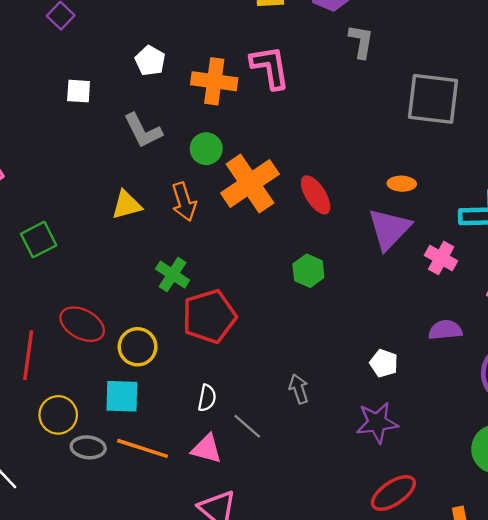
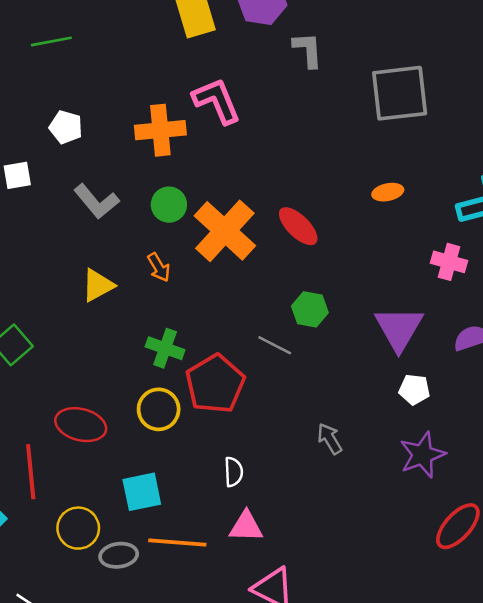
white pentagon: (150, 61) -> (66, 127), moved
orange arrow: (184, 202) -> (159, 267), size x0.7
purple triangle: (389, 229) -> (399, 328), moved
yellow circle: (138, 347) -> (159, 409), moved
gray line: (247, 426) -> (275, 345), moved

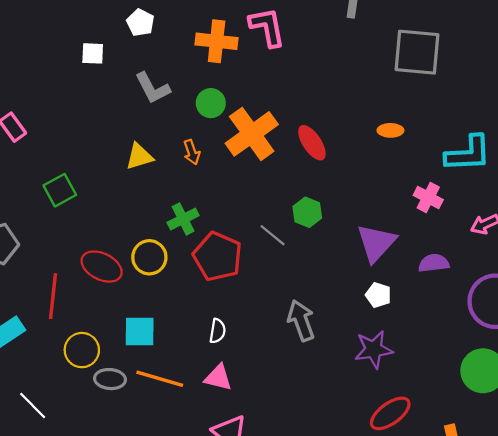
green cross: (165, 348) -> (183, 219), turned 32
red pentagon: (215, 384) -> (218, 256), turned -30
yellow circle: (159, 409) -> (149, 257), moved
gray arrow: (330, 439) -> (301, 320), size x1.5

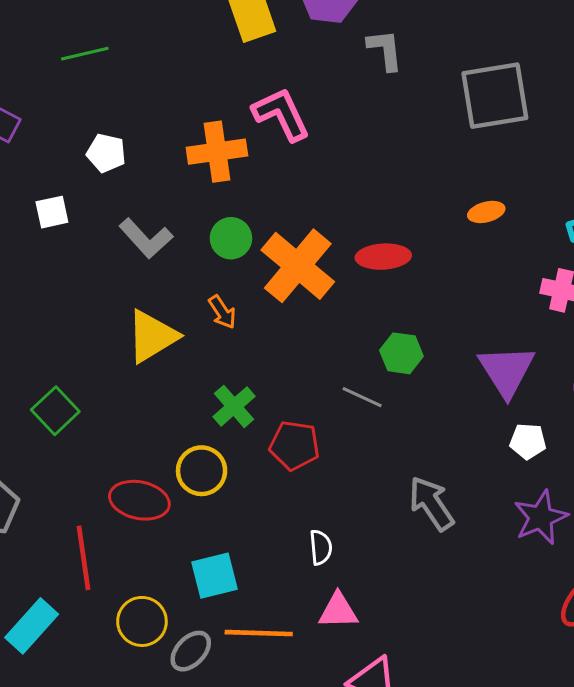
red ellipse: (312, 143) -> (383, 257), turned -45
yellow triangle: (139, 156) -> (152, 336), size x1.4
red pentagon: (218, 256) -> (294, 445), size x0.7
gray ellipse: (110, 379) -> (191, 651), turned -36

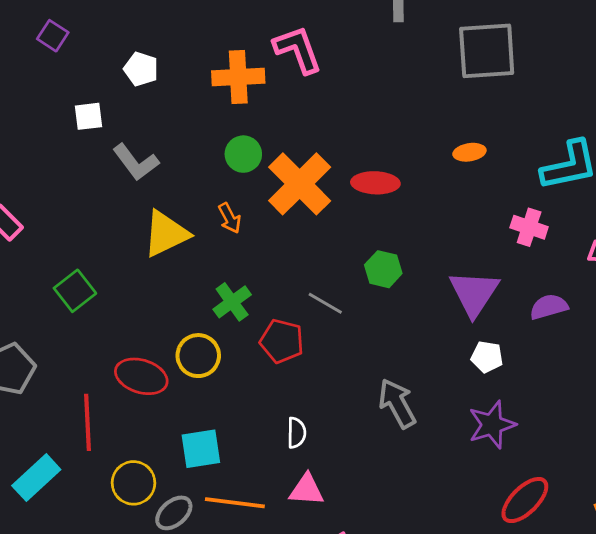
gray L-shape: (146, 238) -> (136, 162), moved
gray line: (362, 397) -> (325, 303), moved

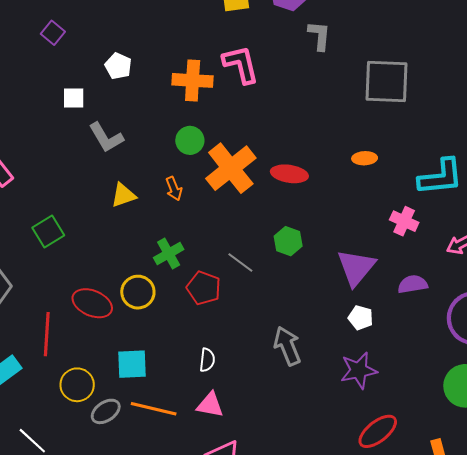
yellow triangle: (166, 234) -> (123, 195), size x0.7

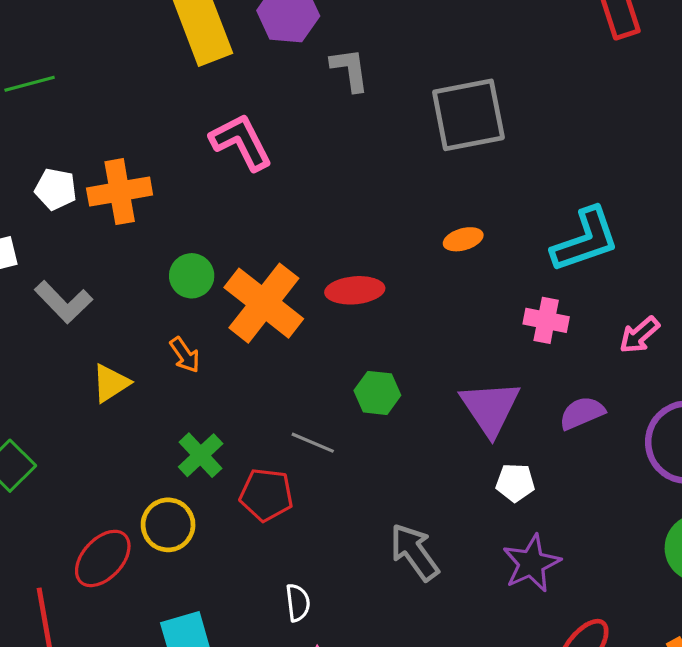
orange cross: (193, 80) -> (120, 192), moved
red ellipse: (92, 303) -> (103, 558), turned -57

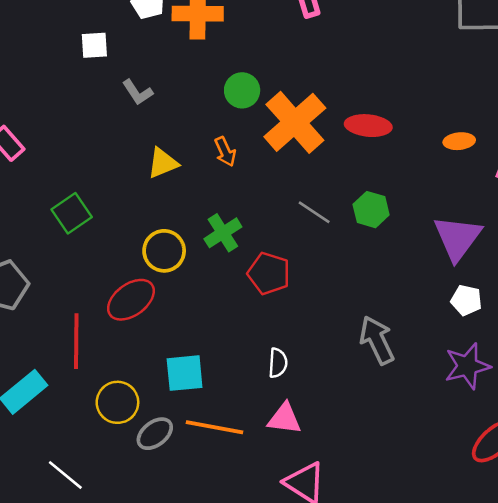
orange ellipse: (463, 239) -> (459, 141), moved
gray L-shape: (63, 302) -> (137, 92), size x0.7
gray line: (313, 443) -> (314, 212), moved
yellow circle: (168, 525) -> (164, 251), moved

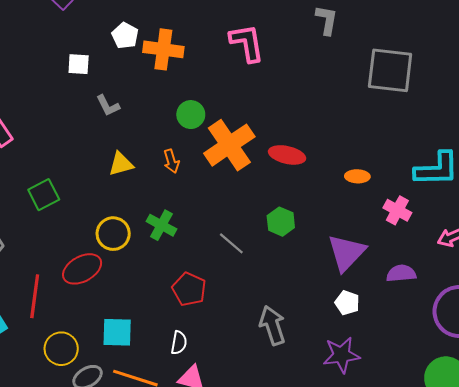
gray line: (314, 212) -> (231, 243), moved
green cross: (223, 233) -> (161, 225), turned -36
red pentagon: (269, 273) -> (189, 289), moved
white semicircle: (278, 363) -> (179, 343), moved

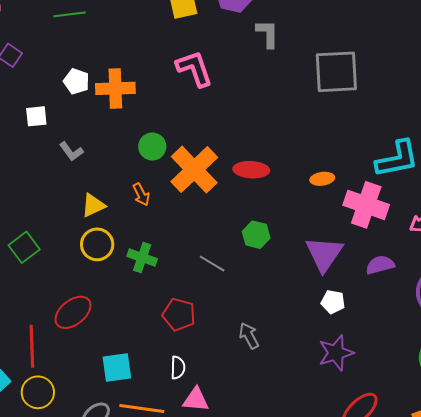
pink cross: (397, 210) -> (366, 205), size x1.6
yellow circle: (113, 234) -> (97, 244), moved
gray arrow: (272, 325) -> (249, 336), moved, size x0.7
yellow circle: (61, 349) -> (38, 392), moved

